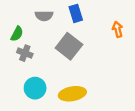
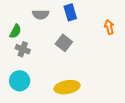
gray square: (69, 46) -> (64, 43), size x0.7
cyan circle: (35, 88) -> (20, 81), moved

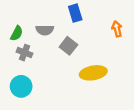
gray semicircle: (41, 14) -> (45, 30), moved
yellow ellipse: (67, 87) -> (93, 73), moved

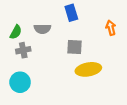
gray square: (68, 46) -> (74, 47), moved, turned -35
gray cross: (24, 53) -> (23, 50), turned -32

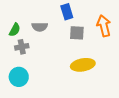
orange arrow: (111, 28) -> (104, 26), size x1.5
gray square: (74, 47) -> (77, 33), moved

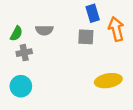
blue rectangle: (67, 12) -> (93, 13), moved
yellow ellipse: (83, 65) -> (108, 81), moved

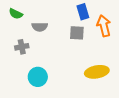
green semicircle: (16, 33) -> (16, 14), moved, turned 88
cyan circle: (21, 86) -> (38, 77), moved

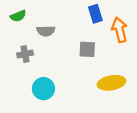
green semicircle: (16, 14) -> (18, 16), turned -48
gray square: (77, 33) -> (87, 49), moved

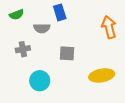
blue rectangle: (95, 14) -> (60, 12), moved
gray square: (87, 49) -> (67, 53), moved

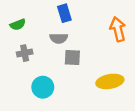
green semicircle: (17, 15) -> (18, 25), moved
gray semicircle: (42, 28) -> (59, 38), moved

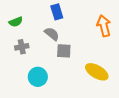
gray semicircle: (59, 38) -> (52, 34), turned -140
yellow ellipse: (110, 81) -> (97, 72), turned 40

